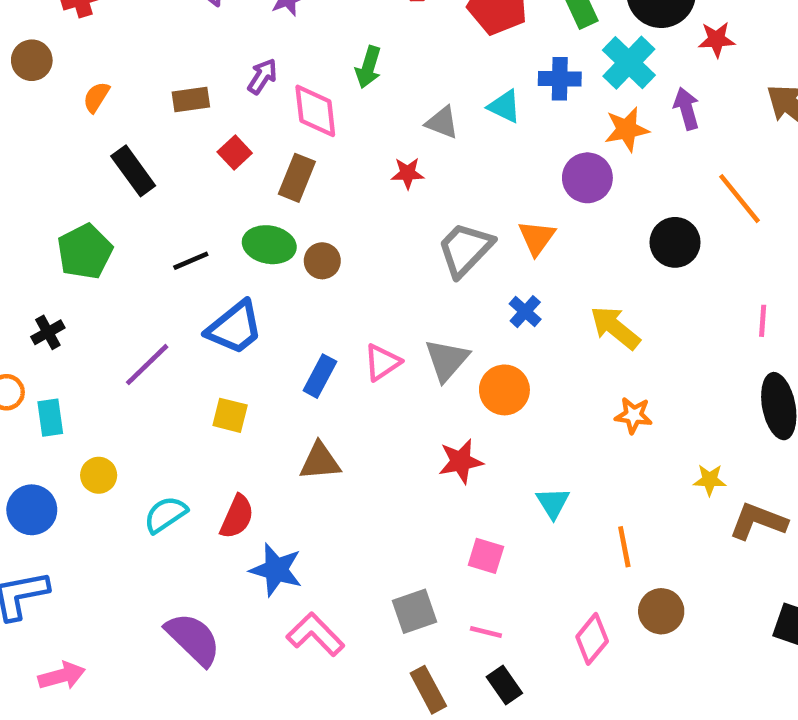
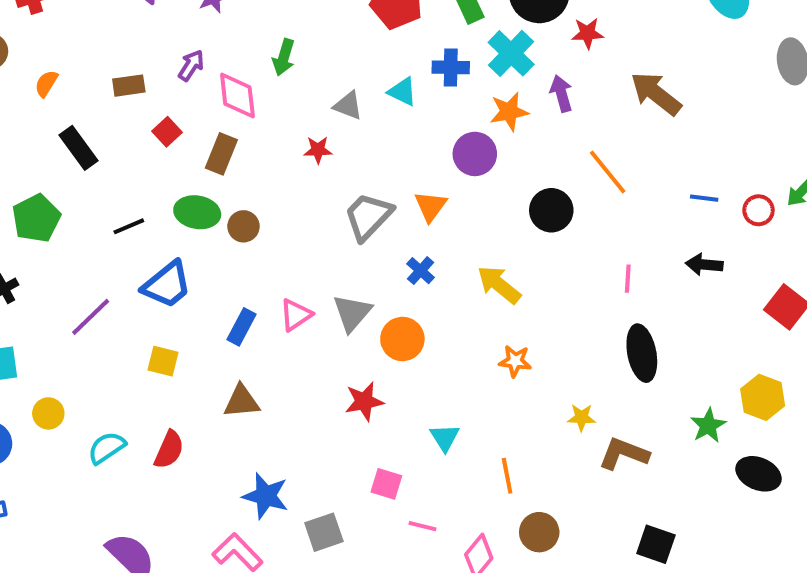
blue star: (276, 570) -> (266, 496), moved
pink line: (486, 632) -> (423, 526), moved

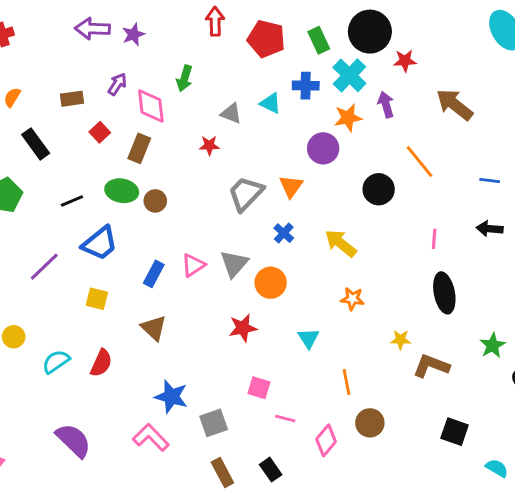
brown triangle: (241, 401) -> (154, 328), turned 48
cyan triangle: (445, 438) -> (309, 338), moved

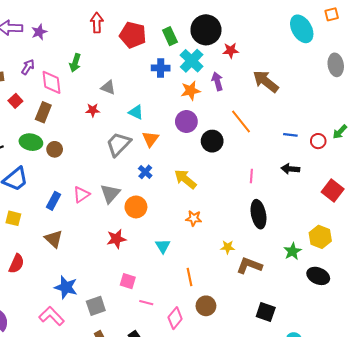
cyan triangle: (271, 103) -> (136, 112), moved
purple circle: (323, 148) -> (186, 122), moved

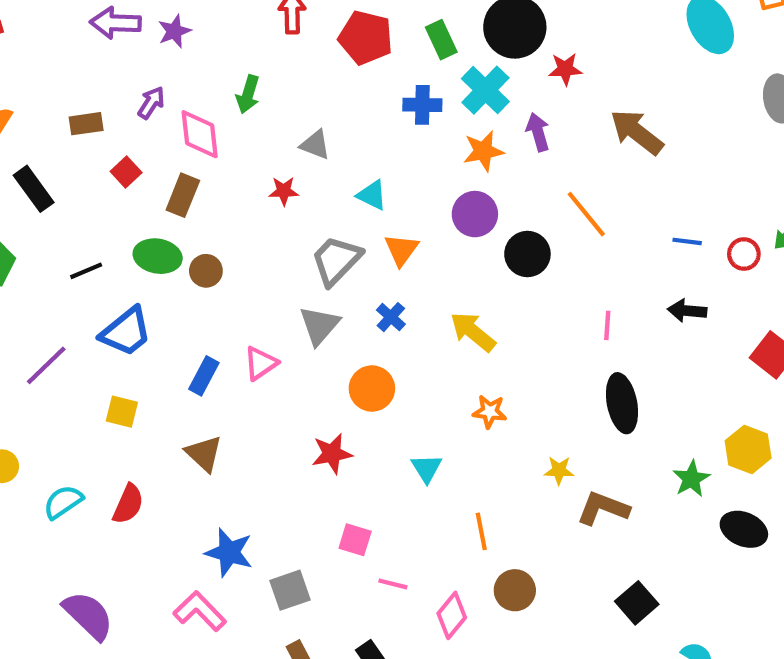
gray triangle: (110, 194) -> (319, 325), moved
black square: (266, 312) -> (637, 603), turned 30

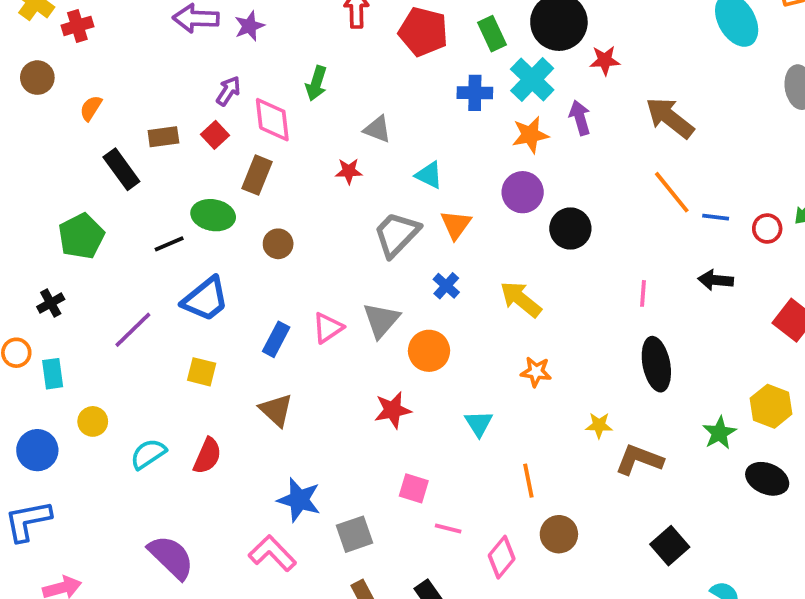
brown rectangle: (86, 124) -> (163, 137), moved
red square: (126, 172) -> (215, 135), moved
orange line: (586, 214) -> (672, 192), moved
green ellipse: (158, 256) -> (213, 215), moved
gray triangle: (319, 325) -> (381, 320), moved

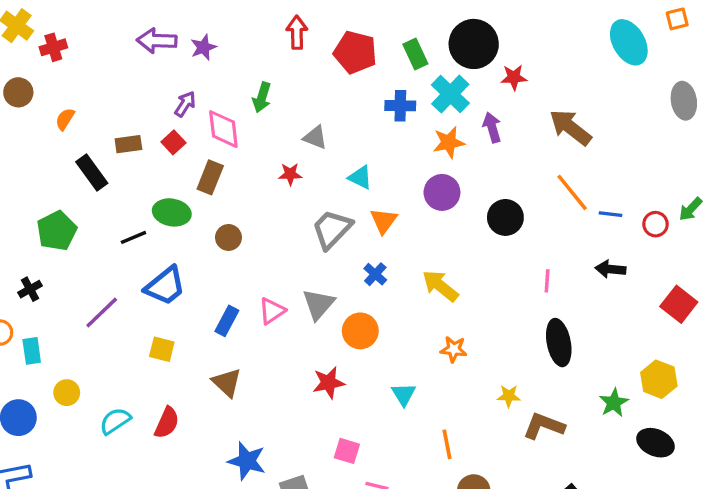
black circle: (570, 229) -> (505, 217), moved

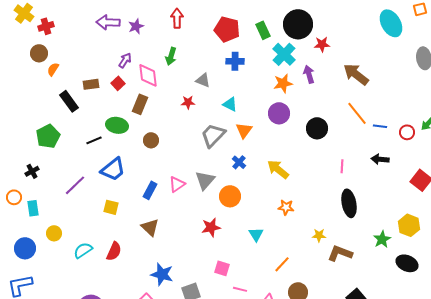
red arrow: (297, 32) -> (177, 18), moved
brown circle: (18, 92) -> (39, 53), moved
blue cross: (400, 106) -> (235, 61), moved
orange line: (447, 444) -> (282, 264), turned 54

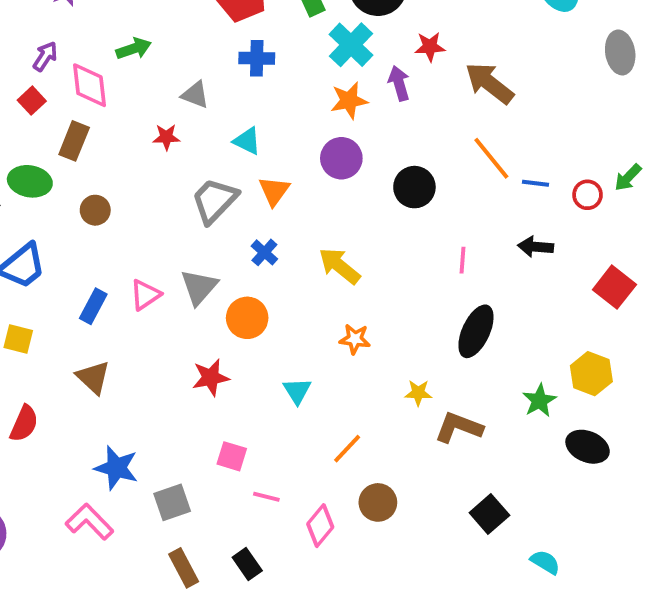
red star: (322, 44) -> (430, 47), moved
green arrow: (171, 56) -> (134, 49), turned -126
black ellipse: (349, 203) -> (476, 331), turned 36

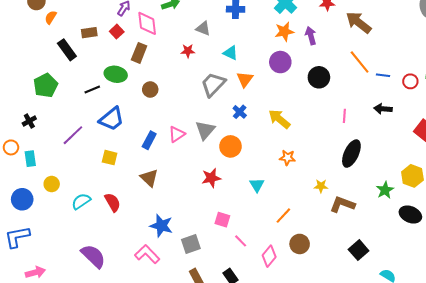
purple arrow: (399, 83) -> (311, 36), moved
red semicircle: (24, 424) -> (113, 202), turned -54
pink line: (266, 497) -> (241, 241), turned 32

